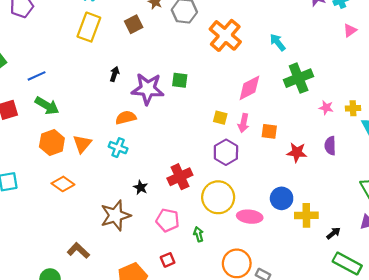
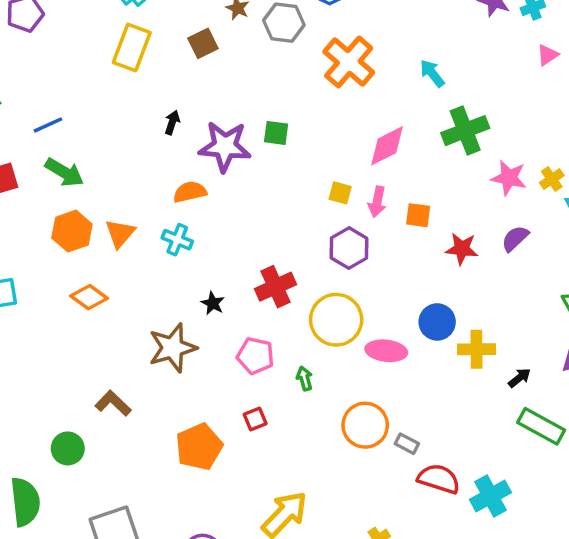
pink star: (326, 108) -> (509, 178), size x1.5
yellow cross: (353, 108) -> (552, 179), turned -32
purple semicircle: (330, 146) -> (515, 238), turned 48

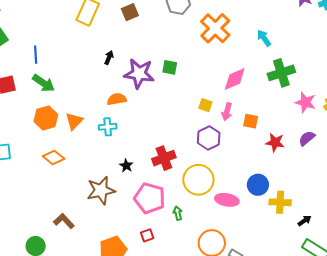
blue line: (48, 125) -> (36, 55), turned -72
cyan cross: (177, 240) -> (108, 127), turned -30
pink pentagon: (255, 356) -> (150, 198), size x1.4

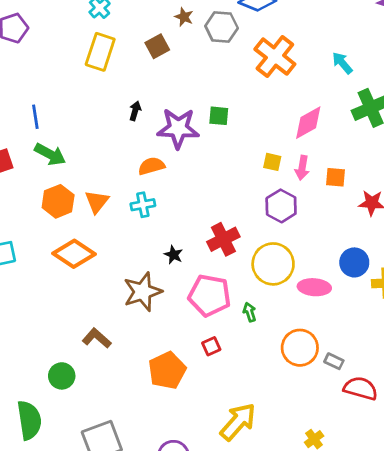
orange diamond: (54, 158) -> (74, 254), size x1.4

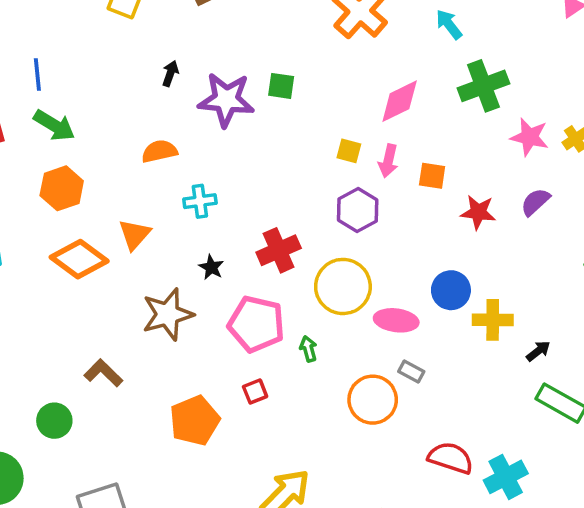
orange semicircle: (151, 166) -> (159, 151), moved
orange triangle: (97, 202) -> (135, 234), moved
cyan cross: (143, 205) -> (200, 201), moved
gray rectangle: (334, 361) -> (411, 371), moved

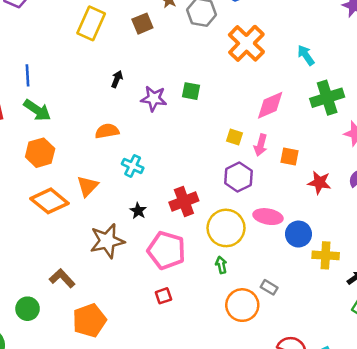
purple star: (226, 100) -> (154, 99), size x0.7
cyan cross: (200, 201) -> (133, 166), turned 30
pink ellipse: (396, 320) -> (268, 217), moved
green arrow: (308, 349) -> (221, 265), moved
orange pentagon: (195, 421) -> (89, 320), moved

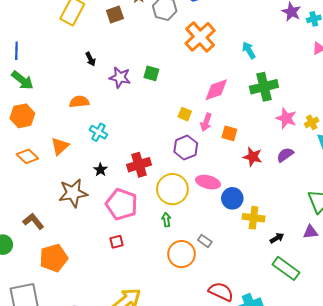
black arrow: (117, 79) -> (90, 59), turned 128
orange diamond: (49, 201) -> (27, 156), size x0.7

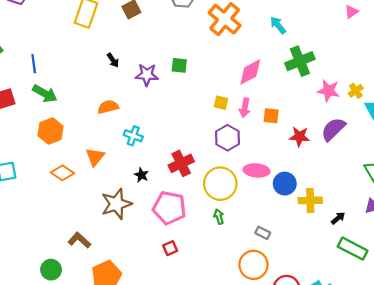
purple semicircle: (285, 155) -> (333, 129), size x1.4
orange circle: (181, 254) -> (253, 265), moved

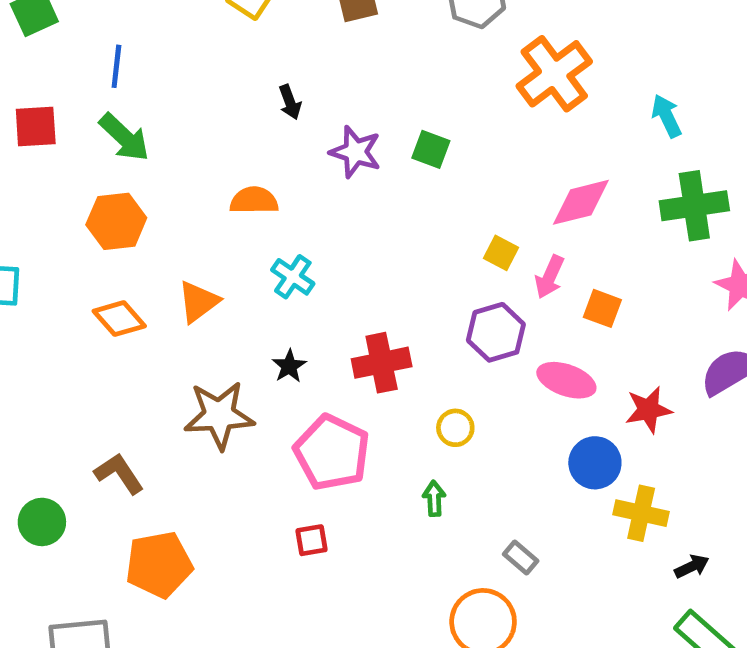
red star: (299, 137) -> (648, 410), moved, turned -30
pink ellipse: (257, 170) -> (566, 380), moved
yellow circle: (220, 184) -> (455, 428), size x0.5

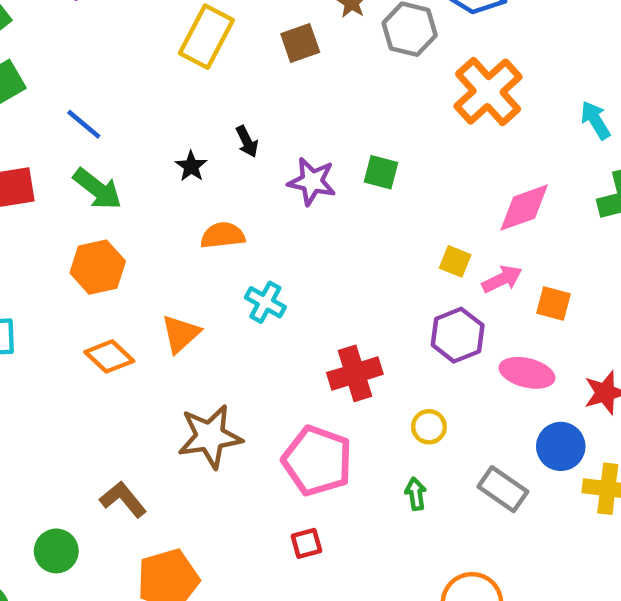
blue line: (116, 66) -> (84, 124), turned -51
pink arrow: (550, 277) -> (502, 279), turned -135
black star: (289, 366) -> (191, 166), moved
gray rectangle: (521, 558) -> (503, 489), moved, size x1.5

